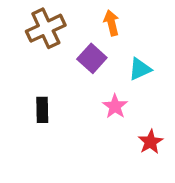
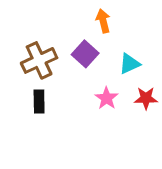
brown cross: (46, 28) -> (39, 60), moved
red star: (151, 142) -> (146, 98), moved, turned 30

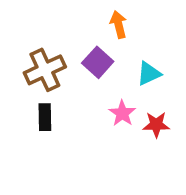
red star: (146, 98) -> (156, 125), moved

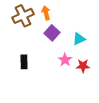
orange arrow: (118, 25) -> (46, 13), moved
brown cross: (45, 70) -> (23, 16), moved

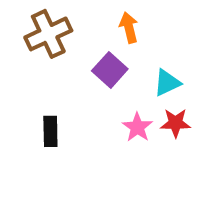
orange arrow: (46, 13) -> (129, 28), moved
red star: (83, 66) -> (176, 123), moved

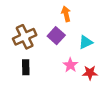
brown cross: (48, 34) -> (25, 37), moved
red star: (176, 123) -> (90, 73), moved

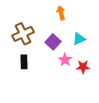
purple square: (56, 36) -> (53, 42), moved

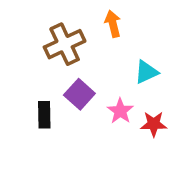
brown cross: (23, 34) -> (65, 44), moved
purple square: (53, 42) -> (79, 94), moved

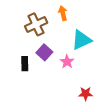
cyan triangle: (146, 72) -> (81, 40), size x1.5
red star: (154, 124) -> (86, 94), moved

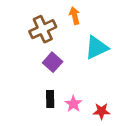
pink star: (67, 62) -> (73, 104), moved
black rectangle: (25, 64) -> (50, 99), moved

